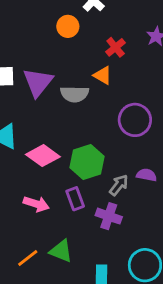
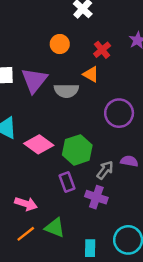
orange circle: (68, 26) -> (60, 44), moved
pink arrow: (36, 204) -> (26, 204), moved

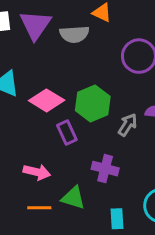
purple rectangle: (67, 182) -> (67, 133), moved
purple cross: (96, 197) -> (105, 169), moved
orange line: (26, 234) -> (39, 208), turned 42

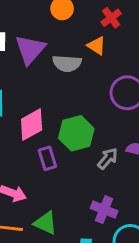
pink diamond: (47, 100) -> (32, 125), turned -68
purple cross: (105, 169) -> (104, 210), moved

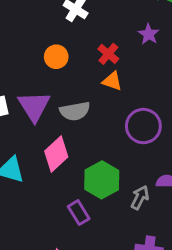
orange triangle: (97, 46) -> (112, 81), moved
pink diamond: (32, 125) -> (56, 154), moved

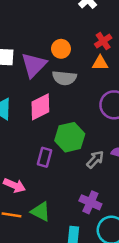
orange circle: (56, 57) -> (61, 49), moved
orange triangle: (112, 81) -> (100, 63), turned -35
purple rectangle: (79, 213) -> (45, 157), turned 30

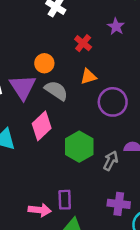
orange triangle: (100, 63) -> (88, 77), moved
gray semicircle: (64, 78) -> (56, 91), turned -135
purple rectangle: (45, 157) -> (65, 200), moved

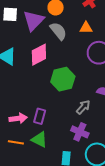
gray arrow: (111, 161) -> (83, 107), moved
pink arrow: (40, 210) -> (18, 118), turned -30

